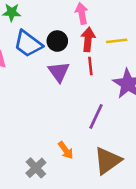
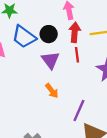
purple line: (96, 116) -> (79, 110), moved
orange arrow: (66, 150) -> (52, 91), moved

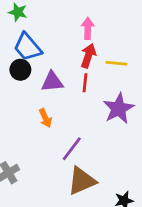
black circle: (49, 34) -> (20, 70), moved
purple triangle: (50, 60) -> (52, 82), turned 48

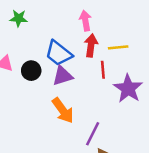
blue trapezoid: (28, 47) -> (59, 53), moved
red line: (85, 83) -> (103, 70), moved
orange arrow: (45, 118) -> (63, 110), size x1.5

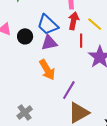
yellow line: (118, 47) -> (95, 24), turned 42

